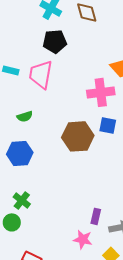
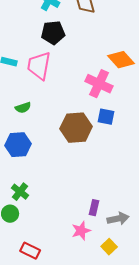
pink cross: (101, 92) -> (99, 84), turned 32
pink star: (83, 239) -> (81, 231), turned -30

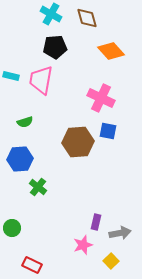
orange diamond: (121, 60) -> (111, 51), moved
green cross: (20, 192) -> (38, 187), moved

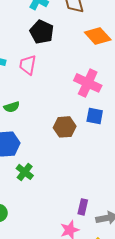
black pentagon: (55, 47) -> (42, 32), turned 30
pink trapezoid: (41, 80) -> (28, 65), size x0.7
brown hexagon: (78, 142) -> (65, 127), size x0.7

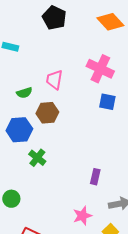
pink trapezoid: (28, 65) -> (54, 80), moved
brown hexagon: (65, 127) -> (47, 113), moved
purple rectangle: (83, 207) -> (95, 177), moved

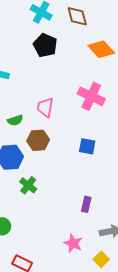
blue square: (107, 102) -> (87, 146), moved
pink star: (82, 216) -> (73, 243), turned -30

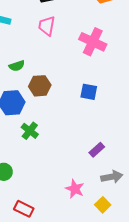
pink trapezoid: (45, 107) -> (47, 26), moved
purple rectangle: (86, 204) -> (97, 150), moved, turned 35

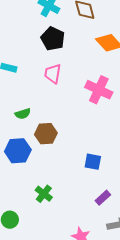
blue square: (89, 92) -> (93, 162), moved
green cross: (30, 131) -> (44, 194), moved

